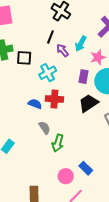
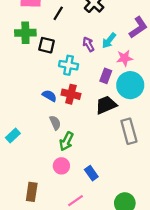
black line: (50, 37) -> (58, 13), moved
cyan cross: (48, 73) -> (69, 65), turned 30
pink circle: (66, 176) -> (61, 166), moved

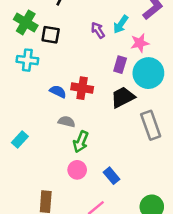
green cross: (25, 33) -> (26, 22), turned 36
cyan cross: (69, 65) -> (27, 60), moved
gray semicircle: (55, 123) -> (67, 122), turned -48

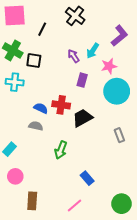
purple rectangle: (120, 65) -> (82, 80), moved
black trapezoid: (123, 97) -> (82, 118), moved
gray semicircle: (67, 122) -> (36, 126), moved
gray rectangle: (151, 125) -> (119, 135), size x0.6
pink circle: (77, 170) -> (15, 176), moved

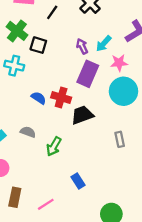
purple rectangle: (82, 80) -> (88, 74), size x1.6
gray semicircle: (36, 126) -> (28, 132), moved
pink line: (74, 206) -> (46, 204), moved

